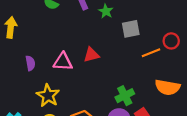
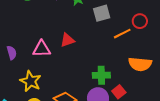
green cross: (125, 96) -> (101, 75), turned 30

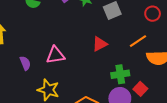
orange line: (122, 34) -> (138, 41), moved
red triangle: (67, 40) -> (100, 44), moved

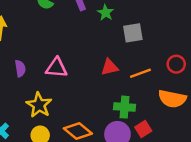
red circle: (153, 14) -> (176, 64), moved
orange line: (138, 41) -> (140, 73), moved

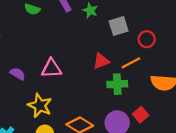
red circle: (176, 64) -> (147, 39), moved
purple semicircle: (20, 68) -> (18, 74), turned -42
green cross: (124, 107) -> (117, 84), moved

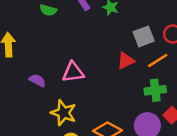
gray square: (119, 26) -> (144, 36), moved
green cross: (117, 84) -> (155, 90), moved

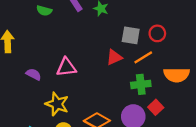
gray square: (144, 36) -> (131, 35), turned 30

